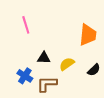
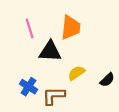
orange trapezoid: (88, 35) -> (71, 27), moved
black triangle: (44, 58) -> (50, 51), moved, size x1.5

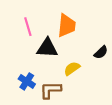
black semicircle: (107, 80) -> (101, 52), moved

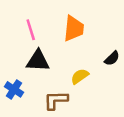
black triangle: (47, 48) -> (38, 61), moved
blue cross: (27, 81) -> (14, 89), moved

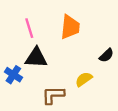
yellow semicircle: (80, 76) -> (84, 79), moved
blue cross: (14, 89) -> (13, 75), moved

